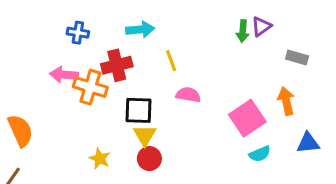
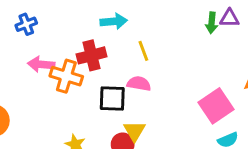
purple triangle: (261, 26) -> (229, 18), turned 36
blue cross: (78, 33) -> (26, 24), moved, turned -30
pink semicircle: (188, 95) -> (139, 84), moved
yellow triangle: (145, 135) -> (134, 131), moved

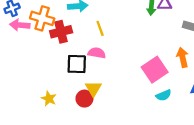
pink arrow: (41, 64) -> (20, 25), moved
orange cross: (66, 76) -> (42, 18), moved

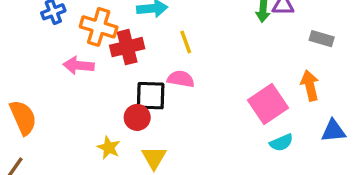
pink arrow: (20, 25) -> (78, 65), moved
yellow triangle: (93, 89) -> (154, 158), moved
red circle: (84, 99) -> (137, 117), moved

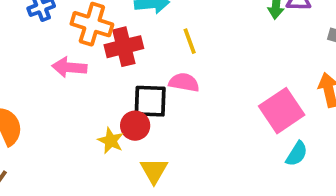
cyan semicircle: (281, 143) -> (297, 154), turned -35
yellow star: (109, 148) -> (111, 141), moved

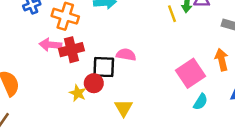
yellow line: (190, 41) -> (172, 14), moved
red cross: (124, 47) -> (71, 50), moved
yellow triangle: (154, 171) -> (124, 108), moved

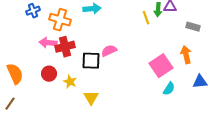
pink semicircle: (126, 55) -> (109, 51), turned -35
red circle: (94, 83) -> (49, 74), moved
yellow triangle: (124, 108) -> (91, 98), moved

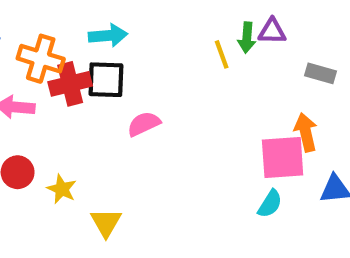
red cross: (65, 47) -> (70, 84), moved
black square: (91, 61) -> (106, 80), moved
pink square: (161, 66) -> (283, 158), moved, turned 30

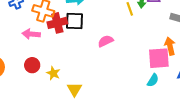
pink semicircle: (144, 124) -> (106, 41), moved

